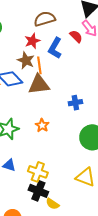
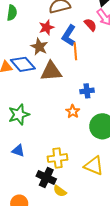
orange line: (39, 65) -> (75, 51), moved
orange star: (42, 125) -> (73, 111), moved
yellow cross: (38, 172) -> (58, 158), moved, turned -30

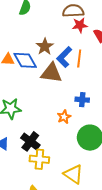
red star: (46, 27) -> (80, 25), moved
blue L-shape: (69, 36) -> (64, 57), moved
black cross: (46, 178) -> (30, 141), moved

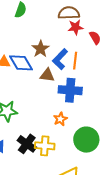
brown triangle: (51, 73) -> (47, 75), size x0.7
blue cross: (82, 100) -> (70, 90), moved, size x1.6
yellow cross: (39, 159) -> (45, 146), moved

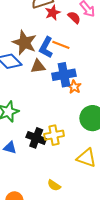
brown star: (41, 49) -> (24, 43), size x1.4
orange line: (75, 61) -> (61, 45), turned -60
orange star: (60, 119) -> (74, 87), moved

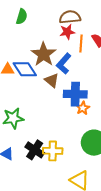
red star: (53, 13) -> (67, 32), moved
orange line: (61, 45) -> (81, 43), moved, turned 60
brown triangle: (38, 66) -> (52, 80), turned 35

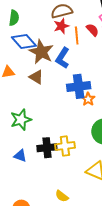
blue diamond: (25, 69) -> (24, 42), moved
brown triangle: (52, 80) -> (36, 77), moved
black cross: (35, 150) -> (47, 148), turned -30

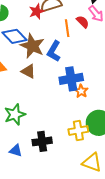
red star: (61, 26) -> (37, 11), moved
yellow cross: (65, 146) -> (78, 130), moved

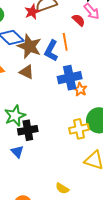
orange line: (67, 28) -> (65, 42), moved
black cross: (42, 141) -> (28, 130), moved
blue triangle: (16, 151) -> (17, 152), turned 32

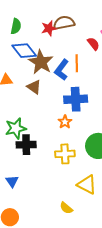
orange star: (80, 89) -> (65, 122), moved
yellow cross: (79, 129) -> (65, 154), moved
blue triangle: (17, 152) -> (12, 181), moved
yellow semicircle: (62, 188) -> (66, 208), moved

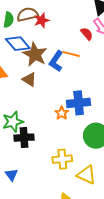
brown semicircle: (64, 23) -> (27, 15), moved
orange line: (77, 63) -> (71, 54), turned -72
blue cross: (76, 99) -> (79, 103), moved
yellow cross: (65, 154) -> (62, 159), moved

